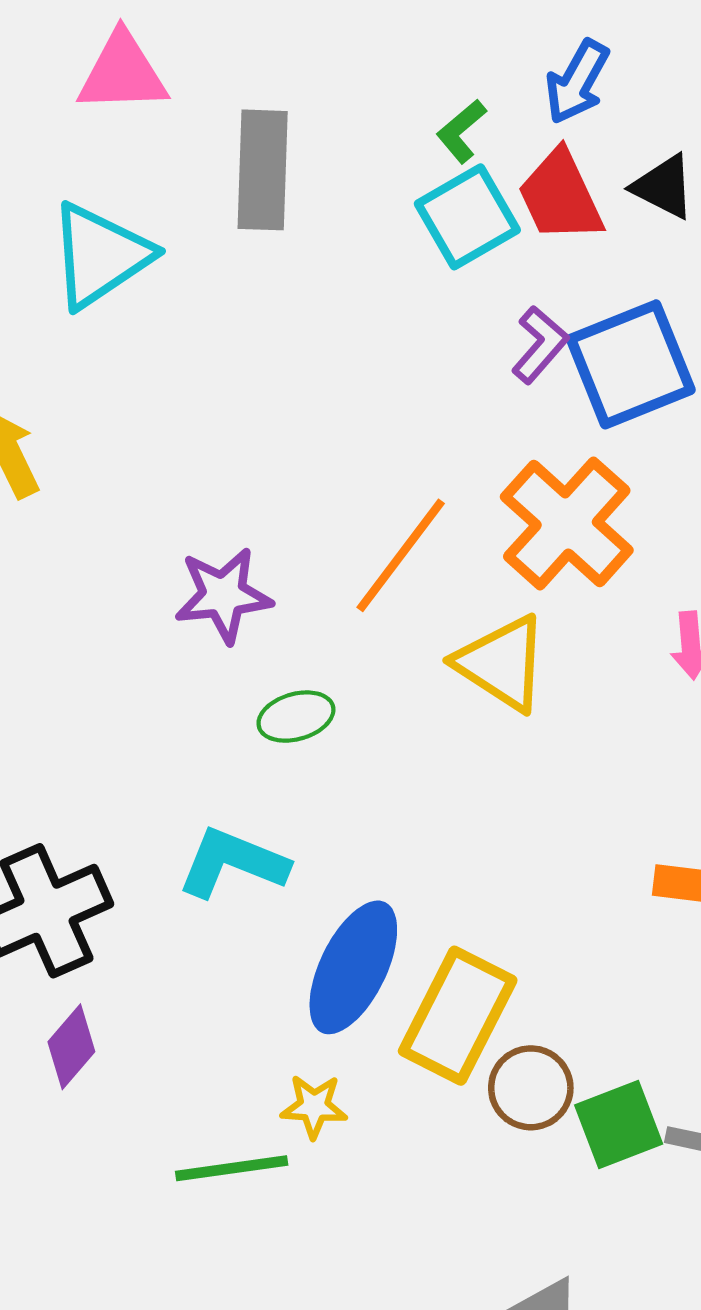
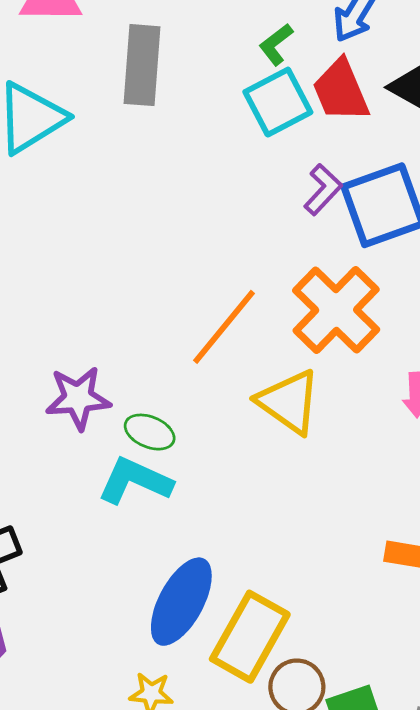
purple star: (223, 595) -> (78, 398), moved
green ellipse: (296, 717) -> (150, 432), turned 36
cyan L-shape: (233, 863) -> (135, 481), moved

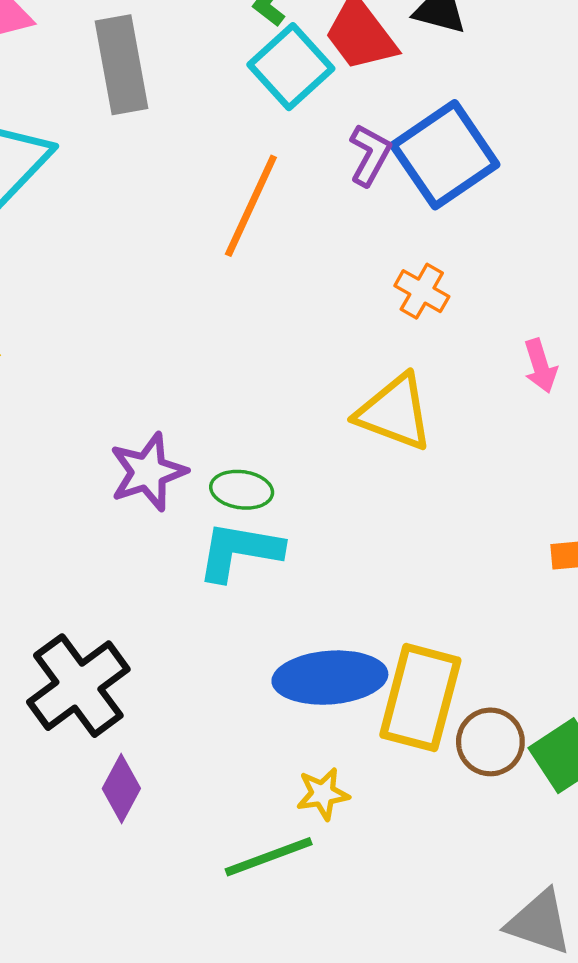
orange cross: (336, 310) -> (422, 291), size x0.5
orange line: (224, 327) -> (251, 206), moved
blue ellipse: (181, 602) -> (330, 678), turned 72

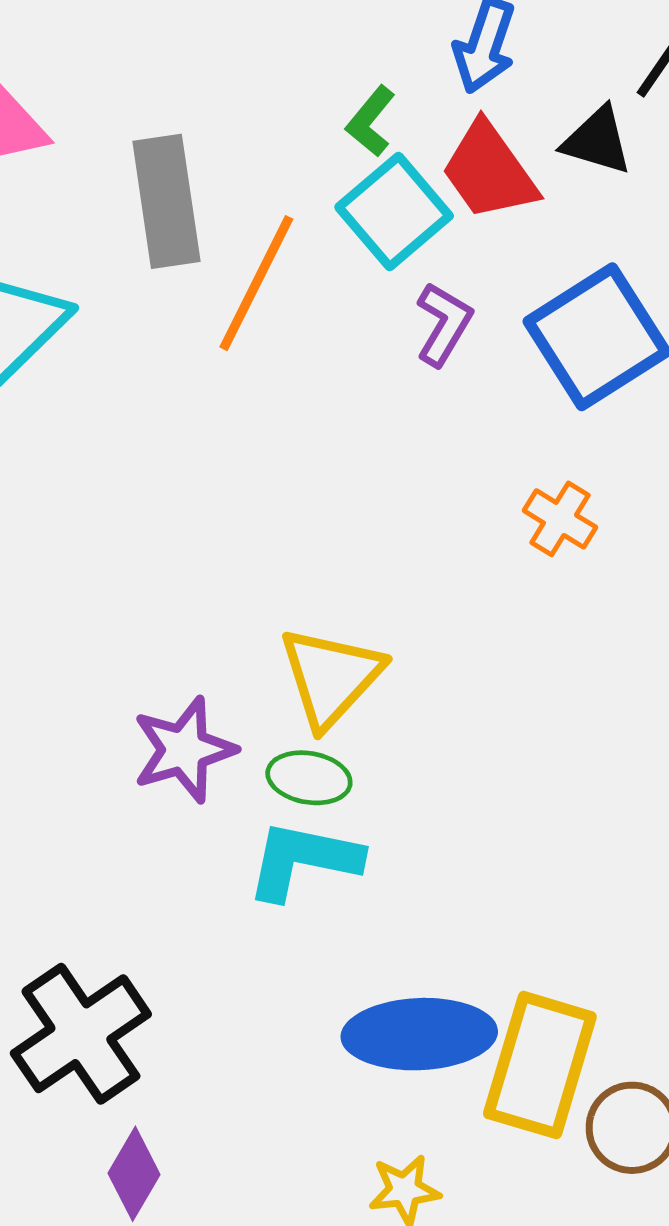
purple L-shape: (370, 155) -> (444, 324), moved
orange line: (251, 206) -> (256, 283), moved
yellow triangle: (395, 412) -> (331, 677), moved, turned 50

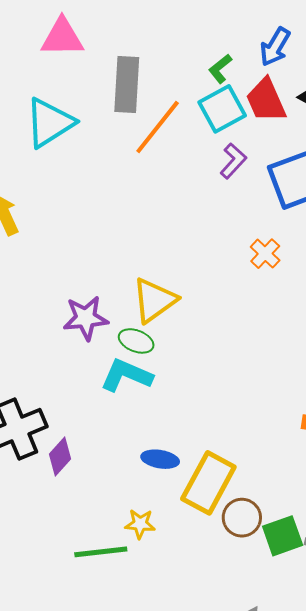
blue ellipse: (419, 1034) -> (160, 459), size x0.6
purple diamond: (134, 1174) -> (60, 456), moved

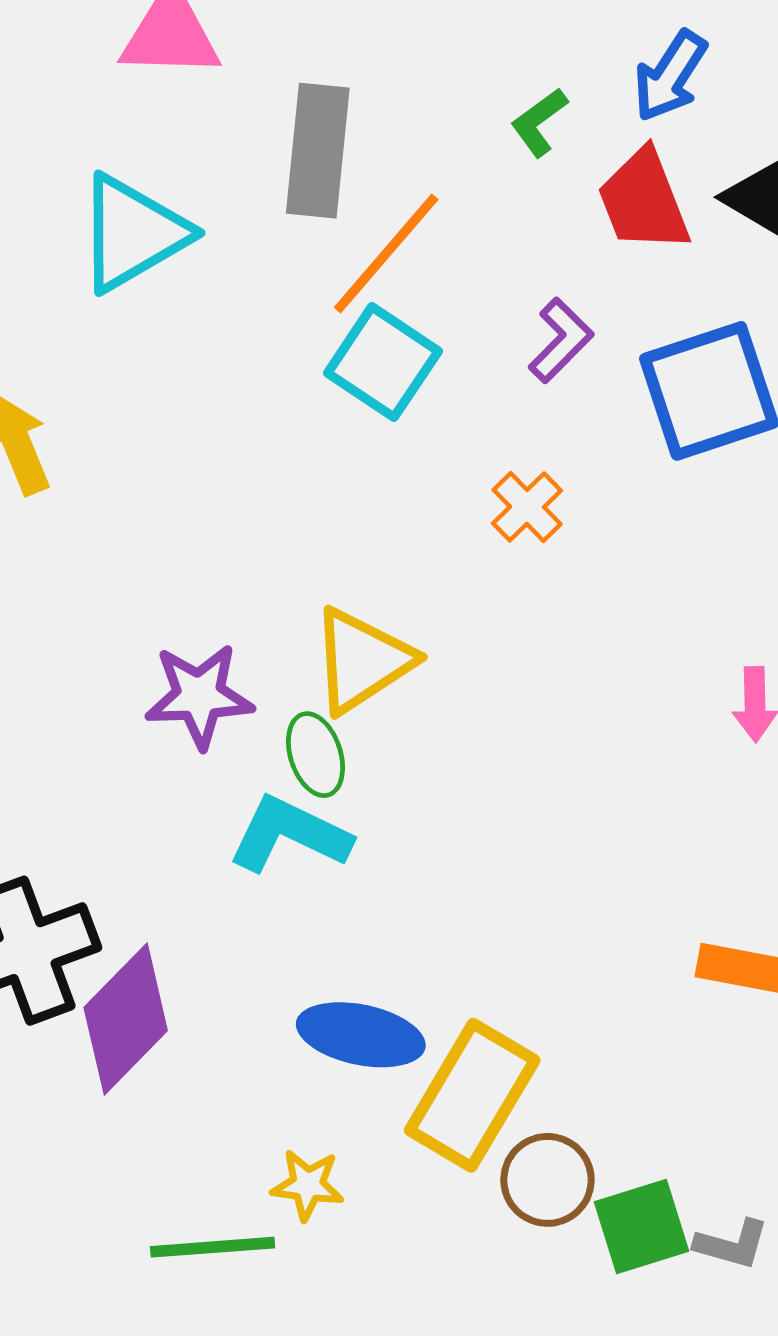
cyan square: (222, 109) -> (383, 362), moved, turned -30
orange cross: (265, 254) -> (527, 507), moved
green ellipse: (136, 341) -> (315, 755), turned 48
purple diamond: (60, 456) -> (126, 1019), size x1.6
blue ellipse: (160, 459) -> (361, 1035), size x1.4

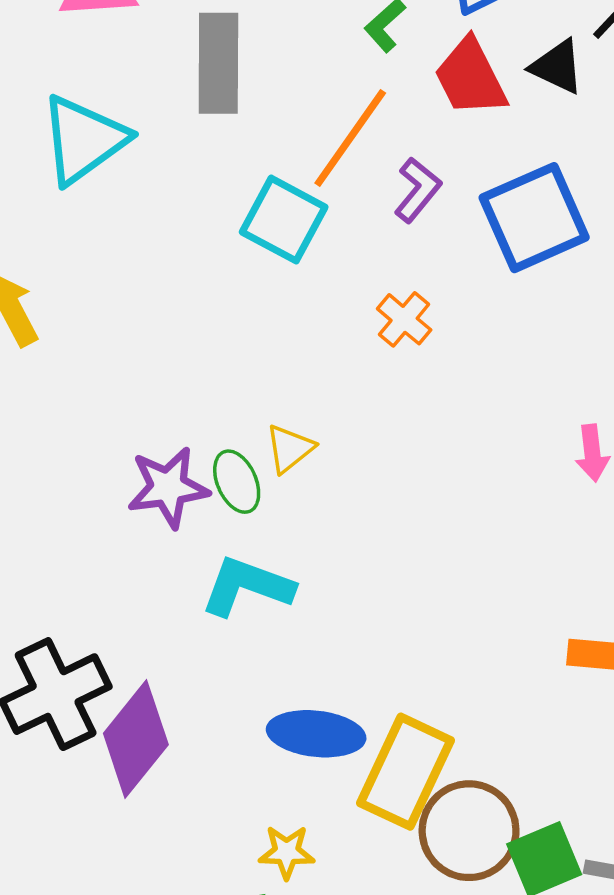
orange line: (386, 253) -> (350, 138), moved
yellow triangle: (362, 661) -> (290, 448), size x0.6
green ellipse: (315, 755) -> (237, 482), moved
brown circle: (547, 1180) -> (469, 831), size x1.4

